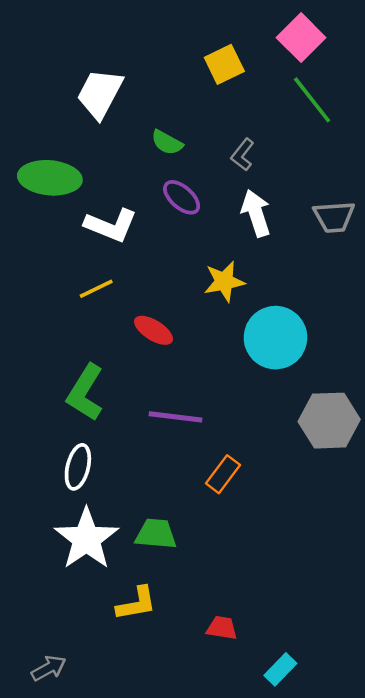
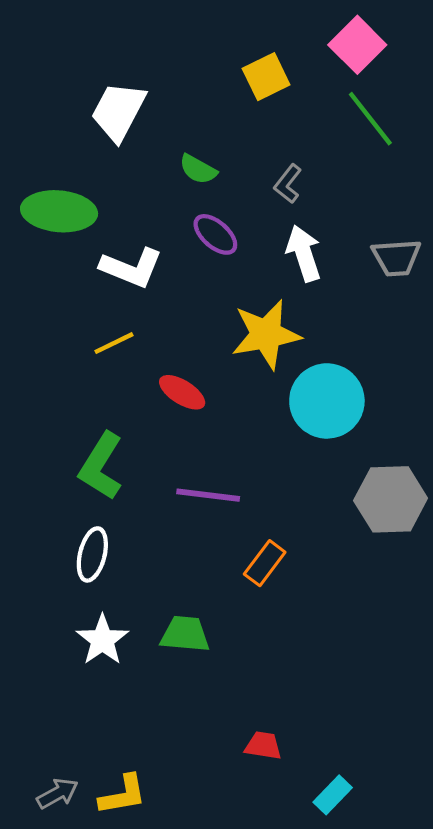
yellow star: (224, 281) -> (266, 334), size x1.4
white star: (86, 539) -> (102, 640), size x0.7
yellow L-shape: (136, 603) -> (123, 795), moved

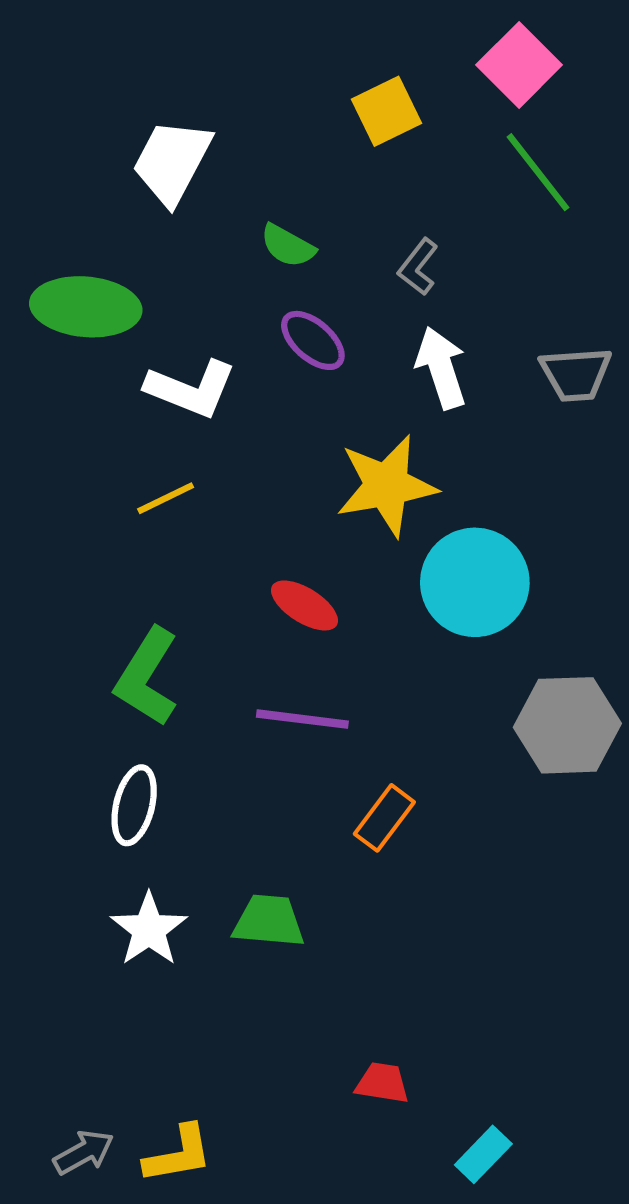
red ellipse: (182, 392) -> (304, 605), moved

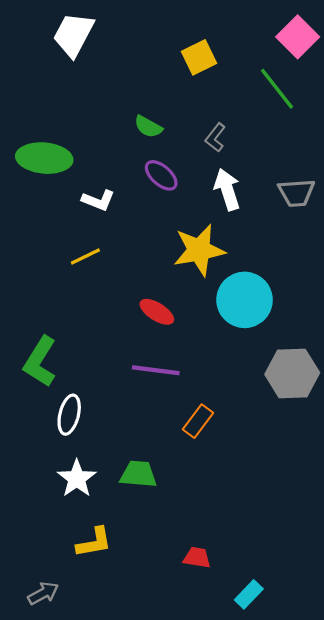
pink square: (519, 65) -> (298, 37), moved
white trapezoid: (172, 162) -> (73, 35), moved
white L-shape: (191, 389) -> (98, 200), size x0.7
green L-shape: (147, 677) -> (40, 362), moved
yellow L-shape: (178, 1154) -> (94, 542), moved

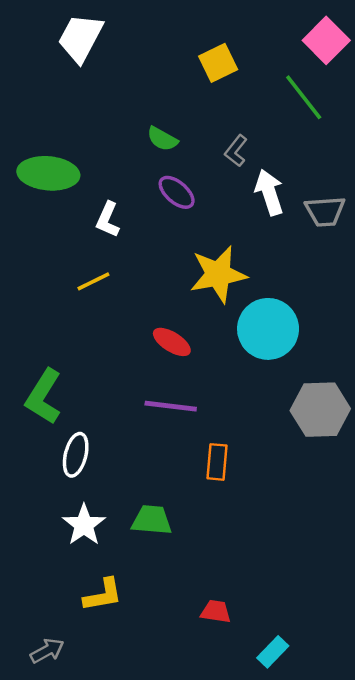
white arrow: (227, 189) -> (269, 192), moved
white L-shape: (98, 200) -> (108, 220), turned 92
orange rectangle: (198, 421) -> (217, 462), turned -32

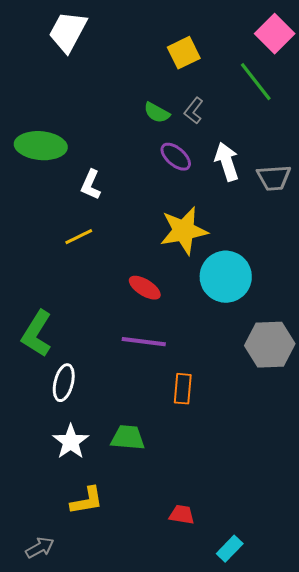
green semicircle: (162, 139) -> (157, 113), moved
gray L-shape: (236, 151) -> (194, 111), moved
purple ellipse: (177, 192) -> (176, 157), moved

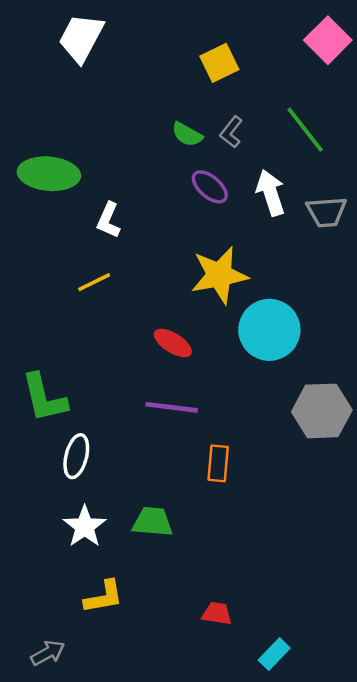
green line: (256, 82) -> (305, 130), moved
green L-shape: (37, 334) -> (44, 398), turned -45

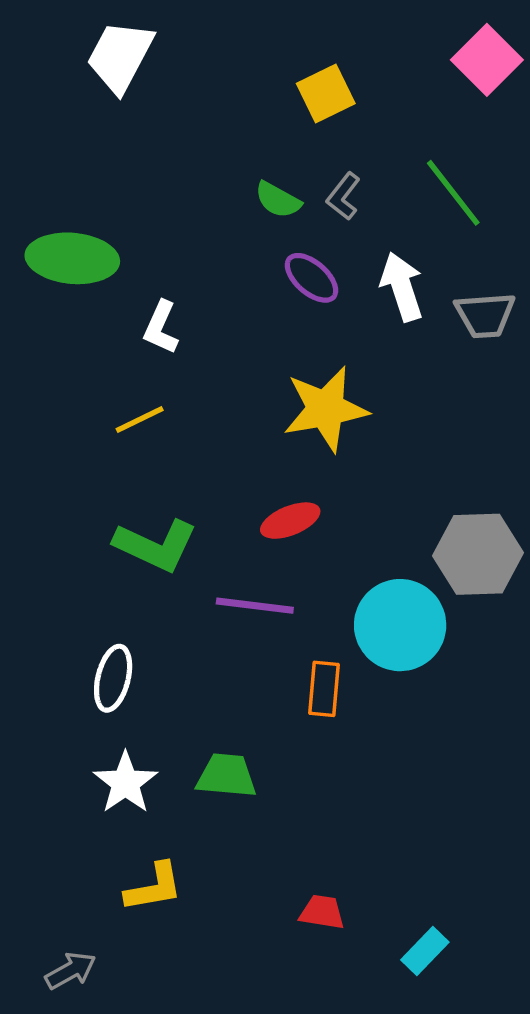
cyan circle: (269, 330) -> (400, 625), moved
red ellipse: (173, 343) -> (290, 521), moved, turned -54
green L-shape: (44, 398) -> (156, 545), moved, turned -52
gray hexagon: (322, 411) -> (478, 554), moved
cyan rectangle: (274, 654) -> (425, 951), moved

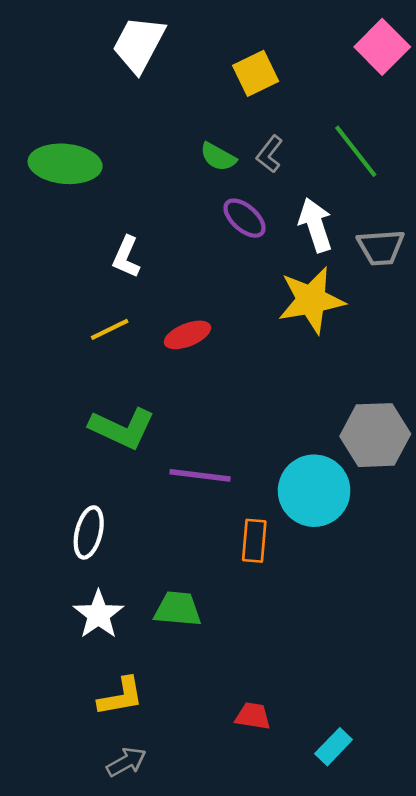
white trapezoid: (120, 56) -> (139, 44), moved
green ellipse: (72, 258) -> (65, 164), moved
yellow star: (326, 409) -> (311, 300), moved
red ellipse: (290, 521) -> (187, 335), moved
gray arrow: (71, 971) -> (126, 762), moved

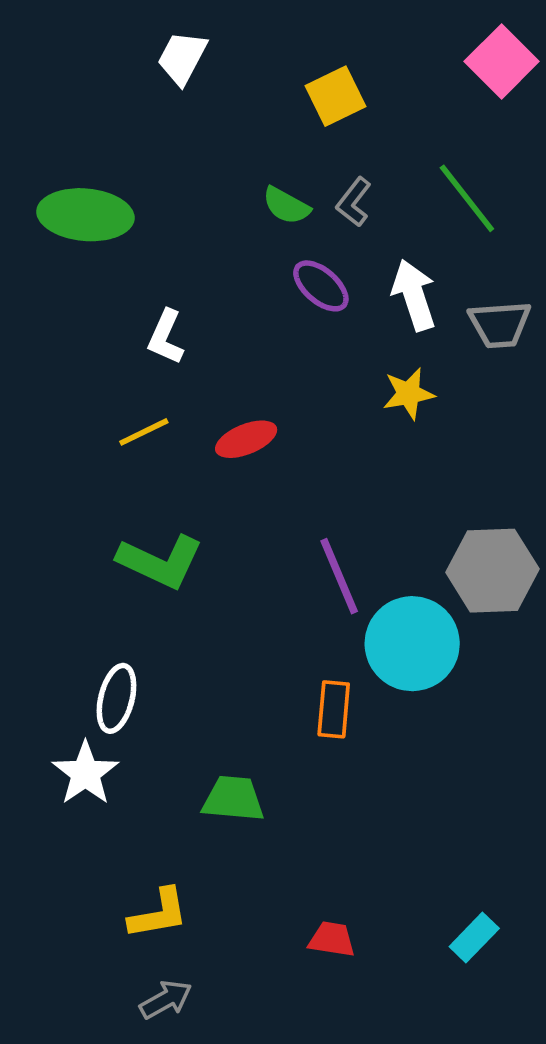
white trapezoid: (139, 44) -> (182, 58), size x0.7
yellow star: (311, 300) -> (408, 394), size x0.6
purple line: (200, 475) -> (339, 576), moved, turned 60
white star: (98, 615) -> (85, 773), moved
cyan rectangle: (334, 747) -> (474, 937), moved

